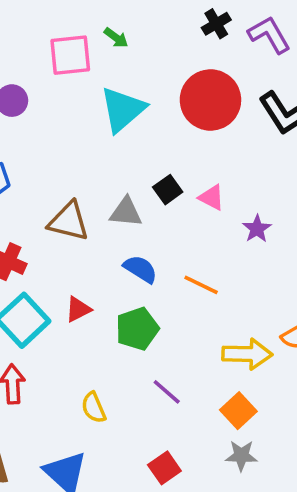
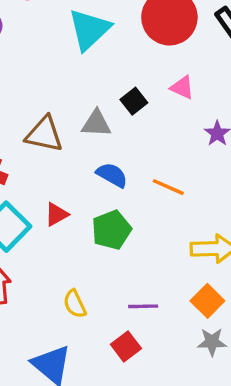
pink triangle: (212, 197) -> (182, 87), moved
purple line: (167, 392) -> (143, 306), moved, turned -40
red square: (164, 468) -> (126, 346), moved

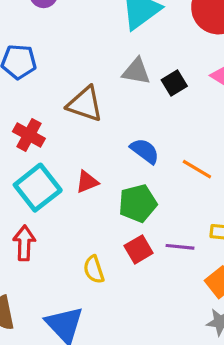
gray triangle: (96, 124) -> (136, 71), moved
purple line: (143, 306) -> (180, 247), moved
red square: (126, 346) -> (139, 249), moved

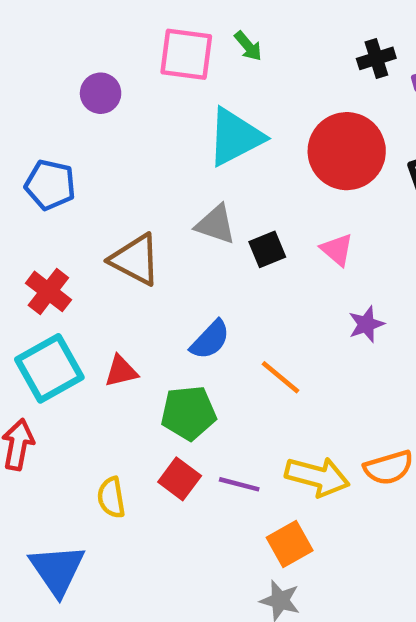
blue semicircle: (145, 151) -> (210, 340), turned 88
red square: (139, 249) -> (180, 479), turned -32

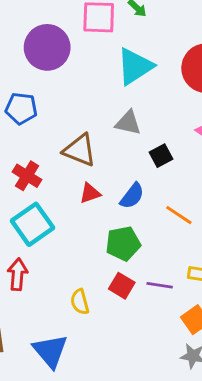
purple circle: (101, 93) -> (47, 47), size x1.8
black square: (267, 249) -> (161, 156), moved
red triangle: (121, 371) -> (90, 193), moved

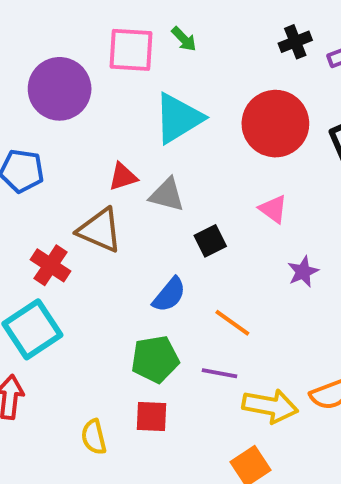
red cross: (27, 176) -> (51, 265), moved
red triangle: (90, 193) -> (123, 177), moved
purple line: (160, 285) -> (219, 373), moved
red square: (122, 286) -> (152, 417), turned -30

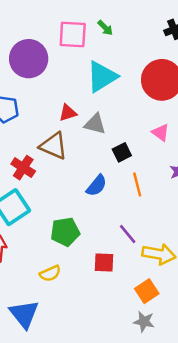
orange line: (232, 323) -> (137, 185), moved, turned 40
green pentagon: (155, 359) -> (65, 232), moved
purple line: (219, 373) -> (128, 234), turned 40
red square: (152, 417) -> (104, 263), moved
yellow semicircle: (94, 437) -> (50, 273), turned -100

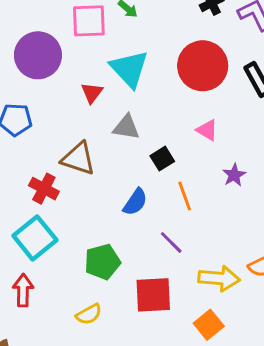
cyan triangle: (102, 77) -> (129, 69), turned -36
red triangle: (68, 113) -> (92, 93), moved, turned -30
purple line: (128, 234) -> (171, 242), moved
red square: (104, 263) -> (153, 295), size x1.5

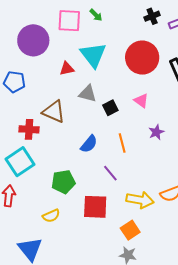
red triangle: (92, 93) -> (67, 69), turned 35
black square: (162, 159) -> (110, 108), moved
red cross: (44, 189) -> (29, 129), turned -30

